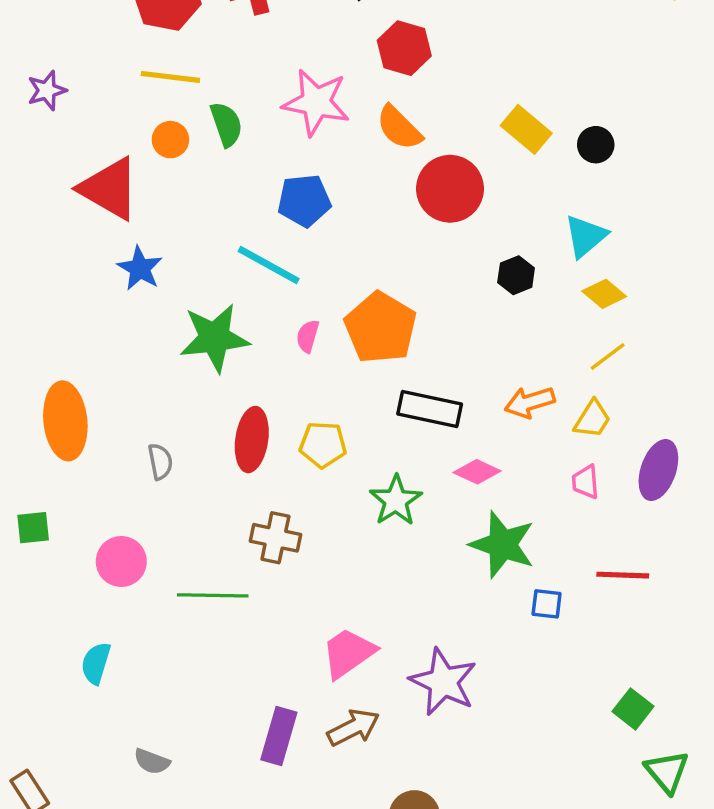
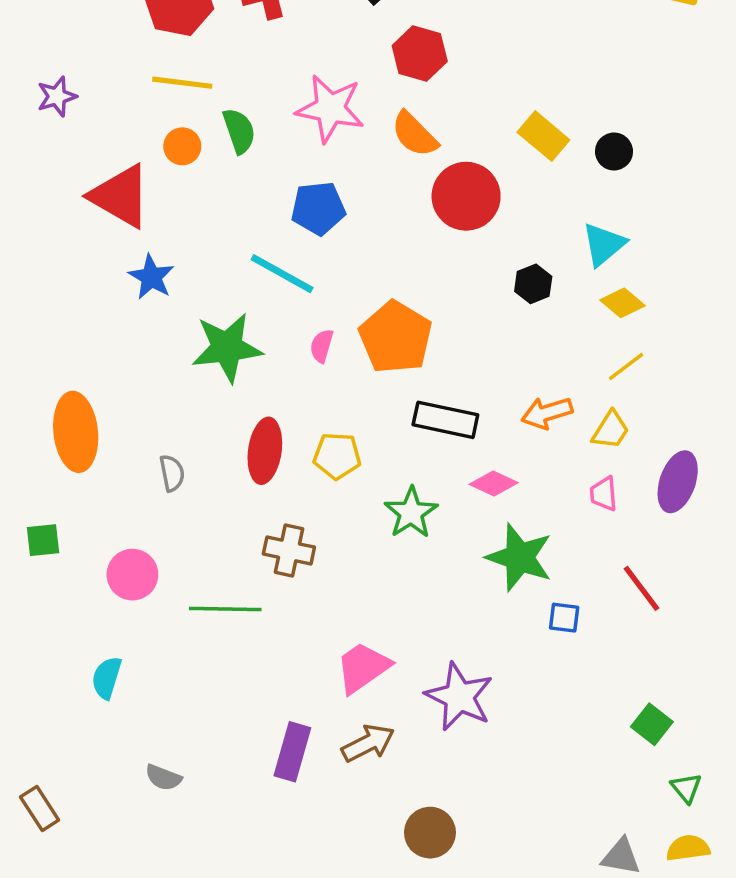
red line: (623, 575) -> (642, 588), turned 51
green triangle: (667, 772) -> (686, 788), size x0.7

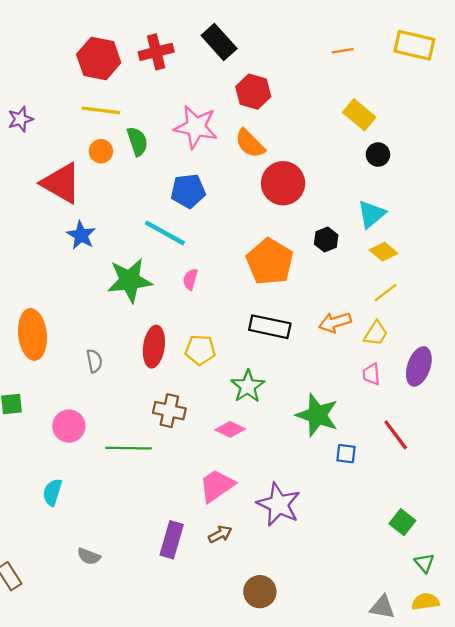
yellow rectangle: (543, 136) -> (359, 115), moved
orange pentagon: (396, 337) -> (270, 262), moved
pink diamond: (494, 483) -> (230, 429), moved
brown arrow: (368, 743) -> (220, 534), size x0.7

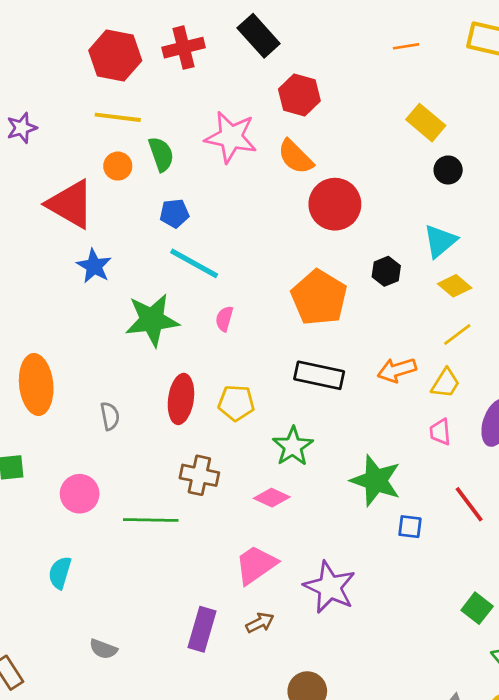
blue pentagon: (188, 191) -> (174, 213), moved, size x0.7

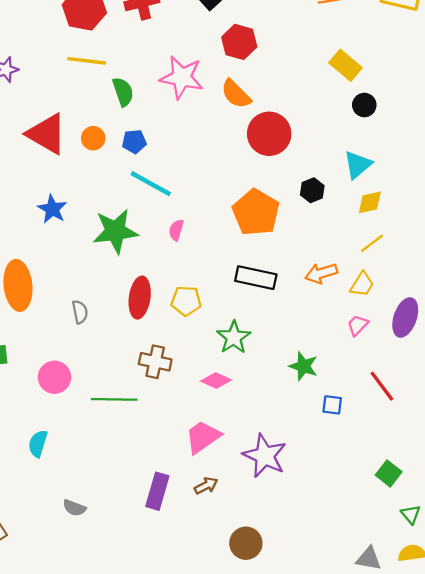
orange circle: (118, 166) -> (93, 138), moved
blue star: (94, 266) -> (52, 209), moved
yellow diamond: (455, 286) -> (370, 202), turned -52
pink trapezoid: (440, 432) -> (358, 325), turned 50
green star: (376, 481) -> (303, 366), size x0.7

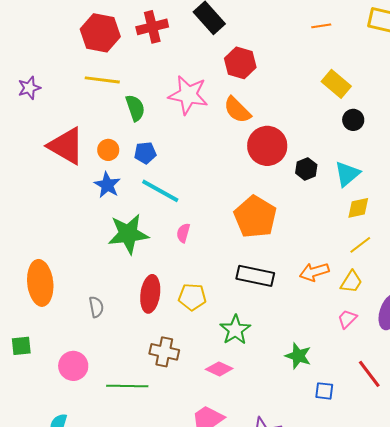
black hexagon: (312, 190) -> (306, 169), moved
blue star: (52, 209) -> (107, 185), moved

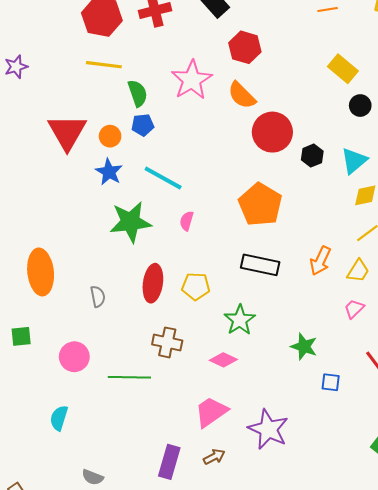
purple star: (29, 88) -> (16, 67), moved
pink star: (188, 95) -> (192, 80), turned 30
red triangle: (66, 146) -> (67, 132), turned 30
blue pentagon: (145, 153) -> (143, 125), moved
orange arrow: (314, 272) -> (320, 261), turned -48

